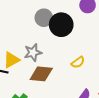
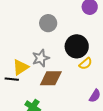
black circle: (61, 25) -> (77, 46), moved

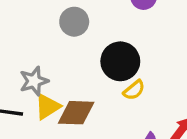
gray star: (41, 58) -> (34, 81), moved
yellow triangle: (21, 67) -> (47, 107), moved

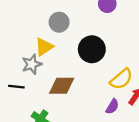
yellow semicircle: (134, 90) -> (121, 79), moved, size x1.5
yellow triangle: (47, 107) -> (44, 47), moved

